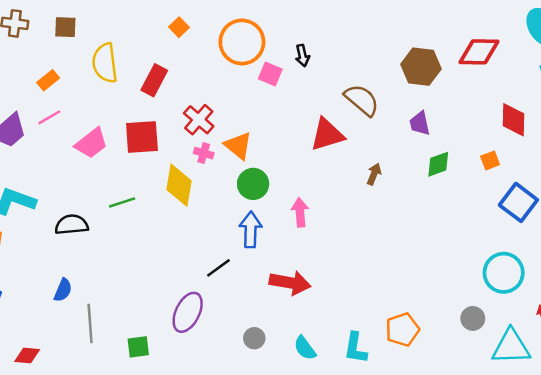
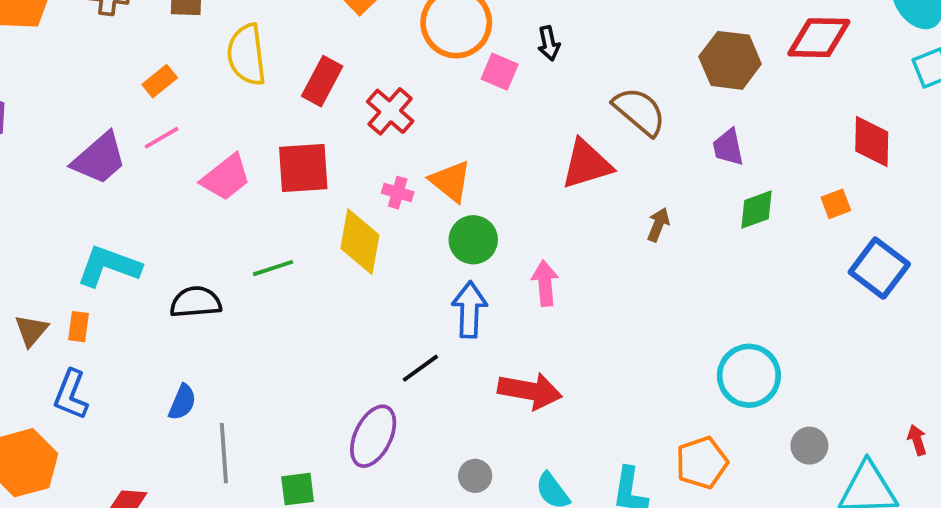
red cross: (199, 120) -> (390, 111), moved
cyan circle: (504, 273) -> (749, 376), moved

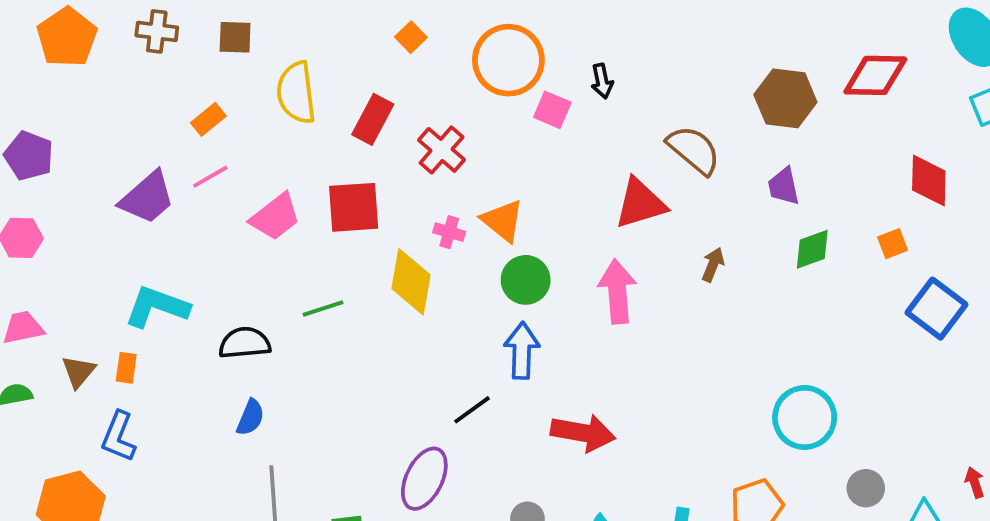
pink arrow: (545, 283) -> (617, 291), moved, size x1.4
blue semicircle: (182, 402) -> (250, 417), moved

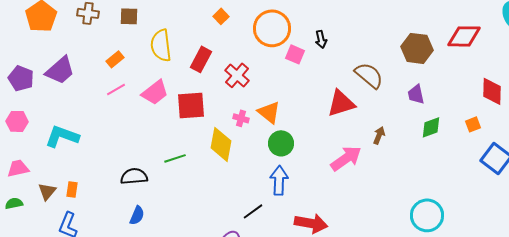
purple trapezoid: (147, 198) -> (60, 70), moved
pink trapezoid: (275, 217) -> (155, 92), moved
pink arrow: (617, 291) -> (346, 158), moved, turned 60
cyan L-shape: (157, 307) -> (62, 136), moved

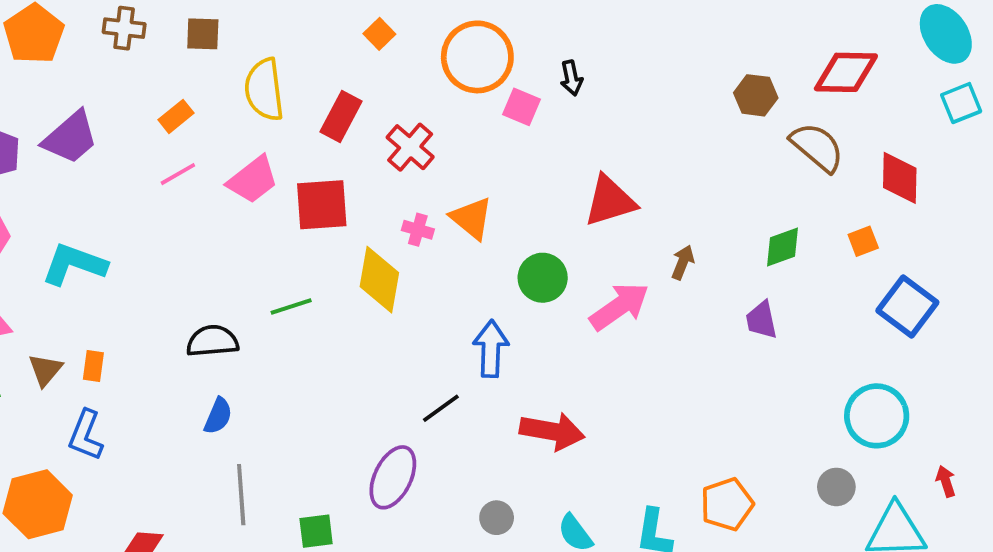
brown hexagon: (417, 48) -> (756, 95), size x0.7
brown semicircle: (369, 75) -> (817, 147), moved
purple trapezoid: (416, 94) -> (761, 320), moved
green circle: (281, 143) -> (543, 278), moved
cyan circle: (427, 215) -> (877, 416), moved

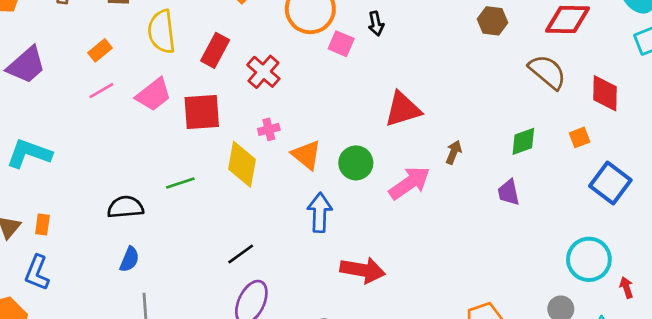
brown hexagon: (756, 95) -> (492, 21), moved
orange triangle: (472, 218) -> (306, 155), moved
pink cross: (418, 230) -> (269, 129), turned -30
black line: (441, 408) -> (241, 254), moved
red arrow: (946, 481) -> (626, 287), moved

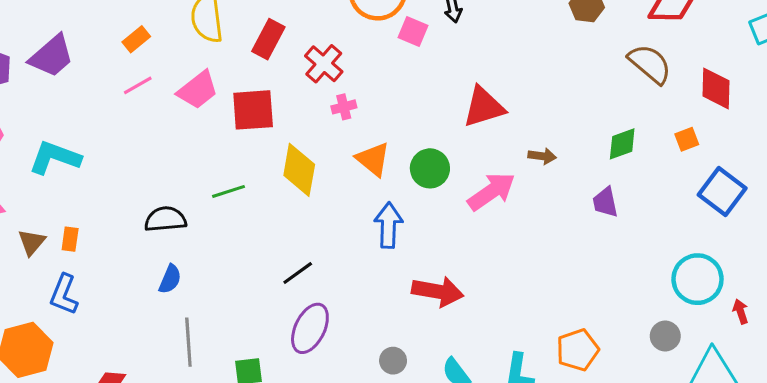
pink cross: (269, 129) -> (344, 107), moved
brown arrow: (454, 152) -> (542, 156), turned 75

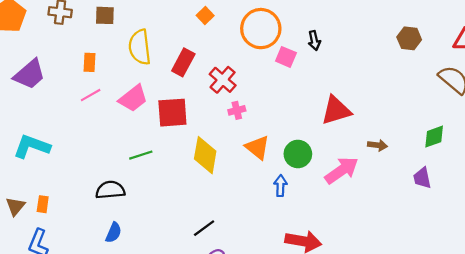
orange rectangle: (136, 39) -> (90, 62), turned -48
green line: (228, 191) -> (141, 155), moved
blue arrow: (388, 225) -> (280, 186), moved, size x0.7

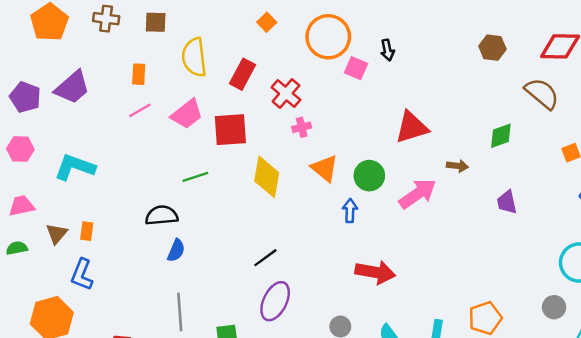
green diamond: (434, 137) -> (501, 136), moved
blue semicircle: (114, 233) -> (176, 250), moved

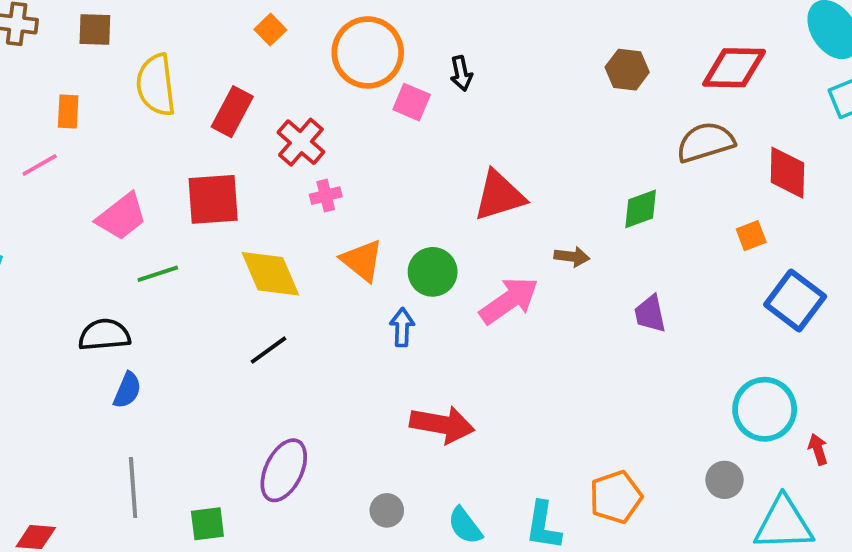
brown semicircle: (542, 93) -> (705, 142), turned -57
pink line: (140, 110) -> (40, 165), moved
pink trapezoid: (187, 114) -> (122, 217), moved
yellow diamond: (267, 177) -> (270, 274), turned -33
black line: (265, 258) -> (268, 350), moved

